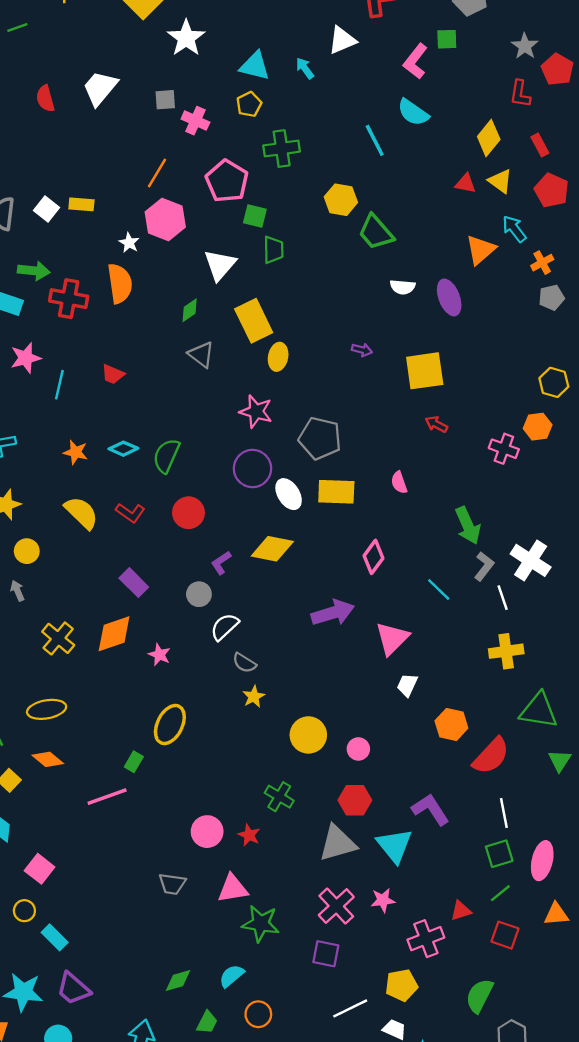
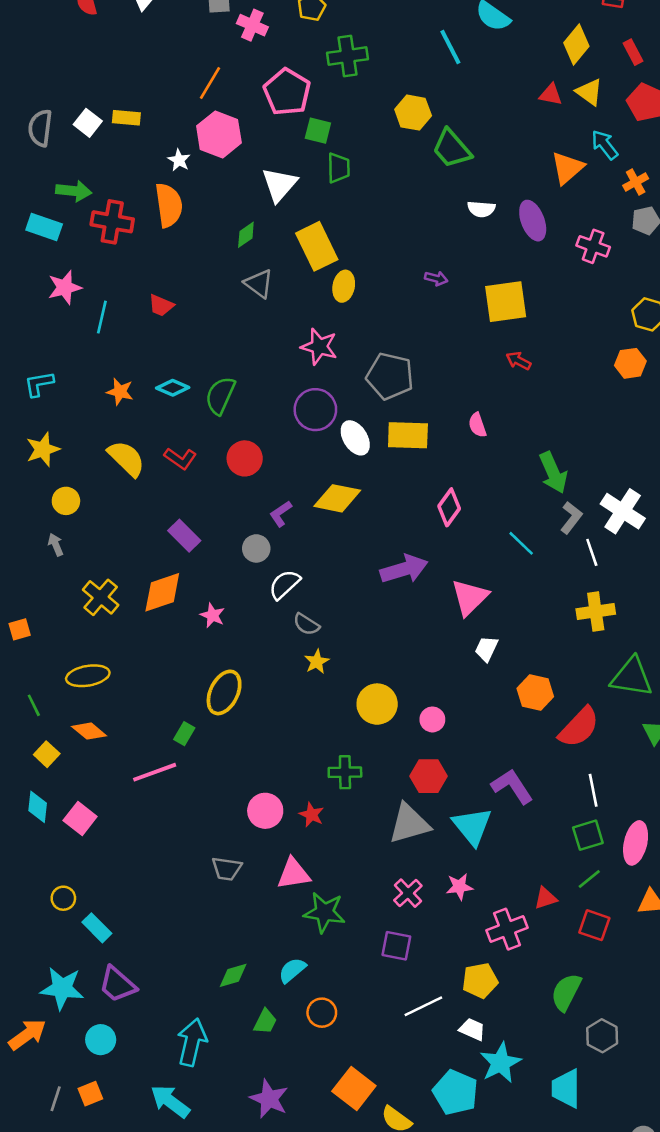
pink cross: (504, 449) -> (593, 246), moved
green cross: (279, 797) -> (345, 772), turned -32
pink square: (40, 869) -> (80, 818), moved
pink cross: (336, 906) -> (408, 893), size x0.7

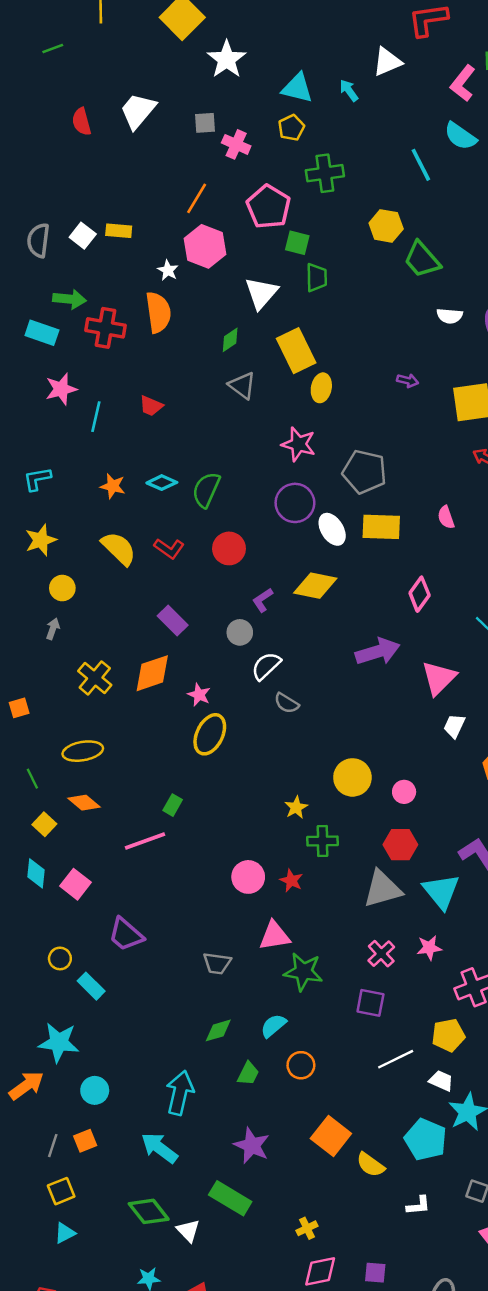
gray arrow: (56, 545) -> (53, 629), turned 42
yellow star: (317, 662) -> (296, 807), moved
yellow ellipse: (224, 692) -> (210, 734), moved
gray trapezoid: (227, 869) -> (217, 963), moved
purple trapezoid: (117, 984) -> (126, 935), moved

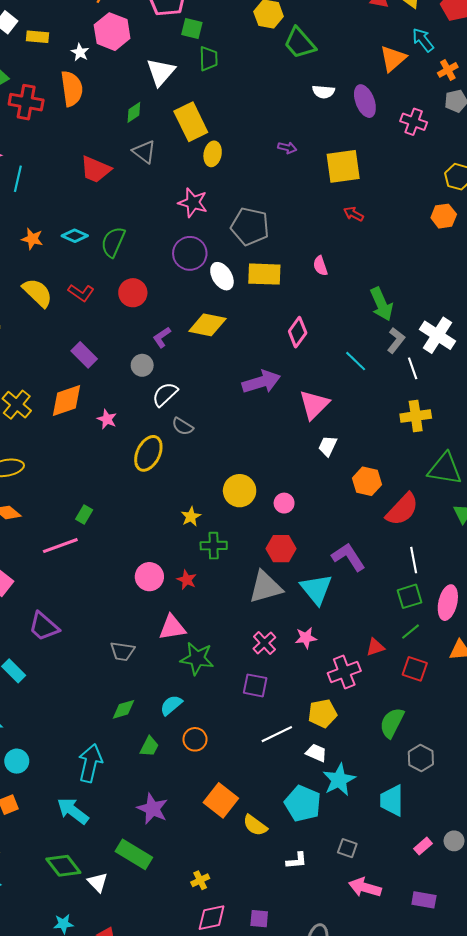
yellow rectangle: (119, 231) -> (37, 37), moved
red trapezoid: (151, 406) -> (96, 169), moved, size x1.5
yellow ellipse: (210, 734) -> (148, 453), moved

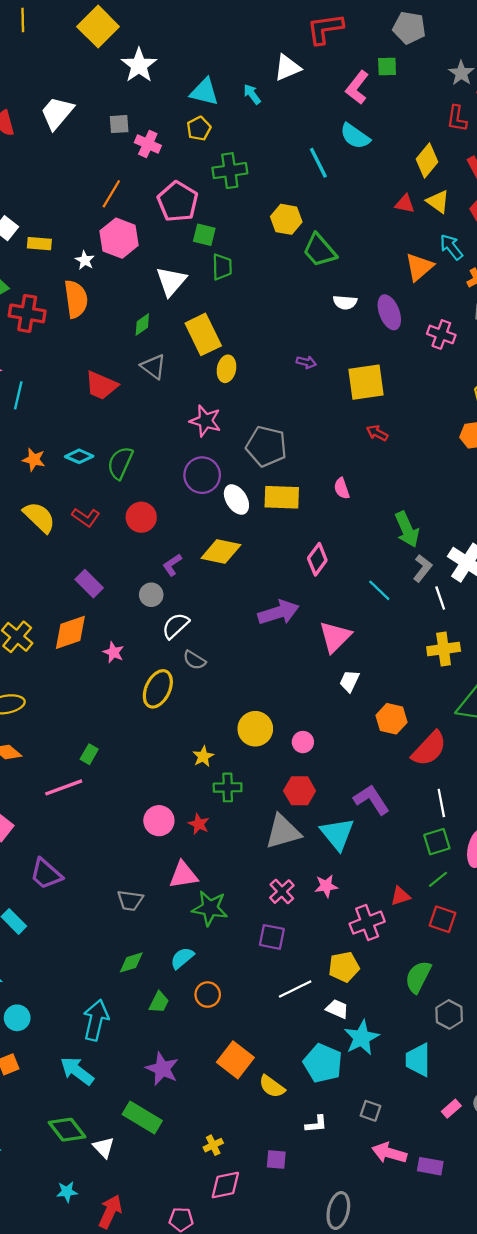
purple rectangle: (424, 900) -> (430, 1166), moved
purple square: (259, 919) -> (276, 1160), moved

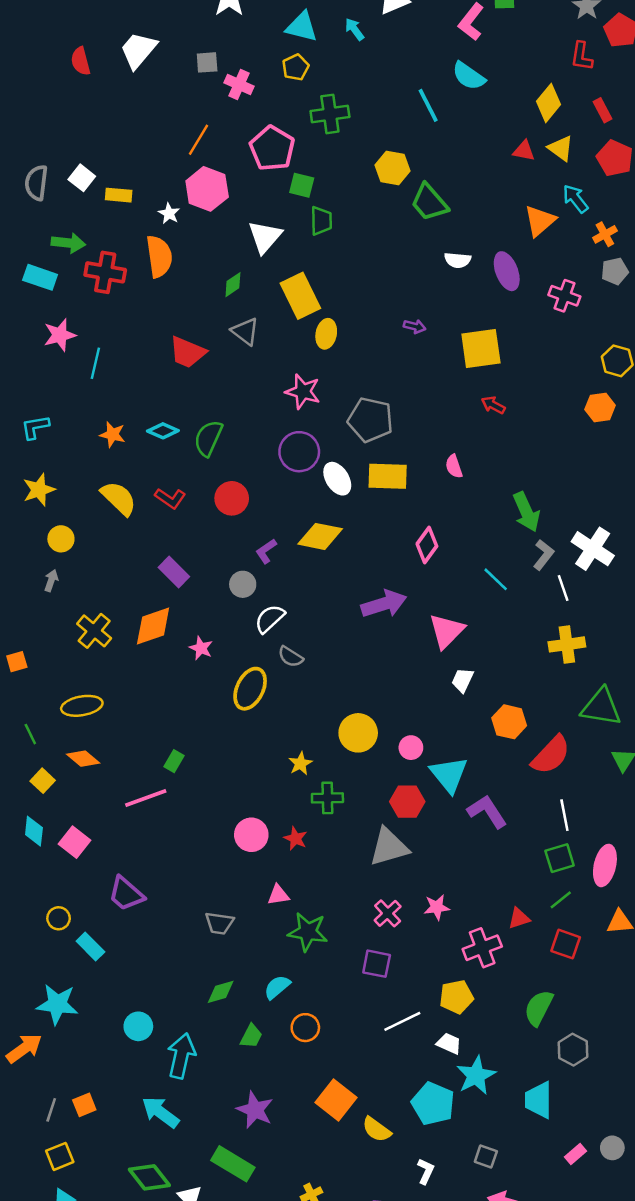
cyan triangle: (337, 834) -> (449, 775), moved
pink triangle: (183, 875) -> (278, 895), size x0.7
cyan circle: (17, 1018) -> (138, 1026), moved
white L-shape: (316, 1124) -> (426, 1171), turned -60

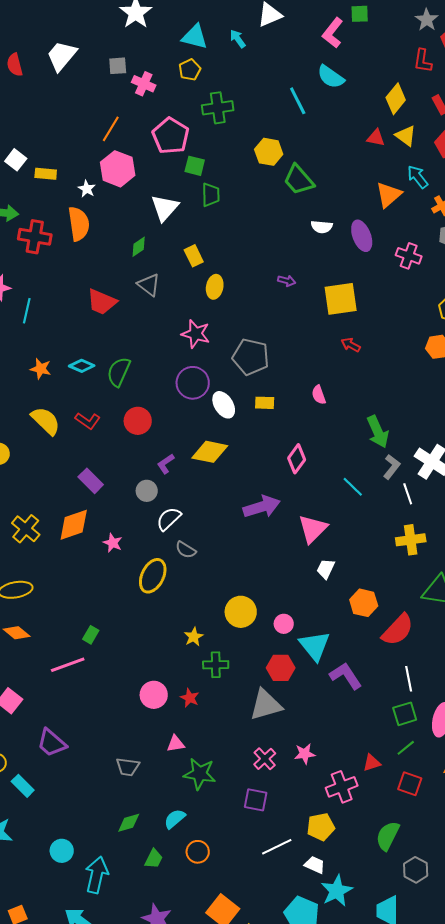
yellow rectangle: (300, 296) -> (194, 256), size x0.6
yellow rectangle: (388, 476) -> (265, 403), size x0.6

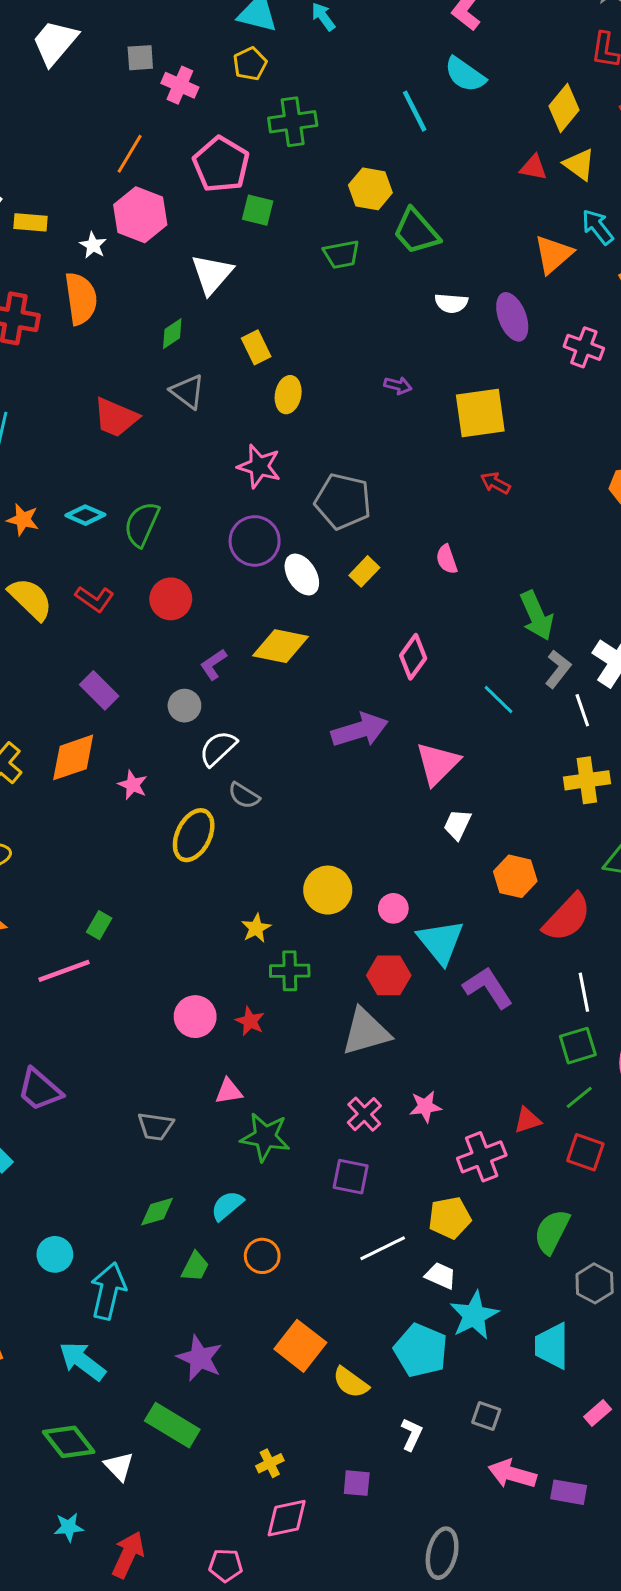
green trapezoid: (211, 195) -> (341, 254), moved, turned 80
yellow rectangle: (265, 403) -> (364, 571), turned -48

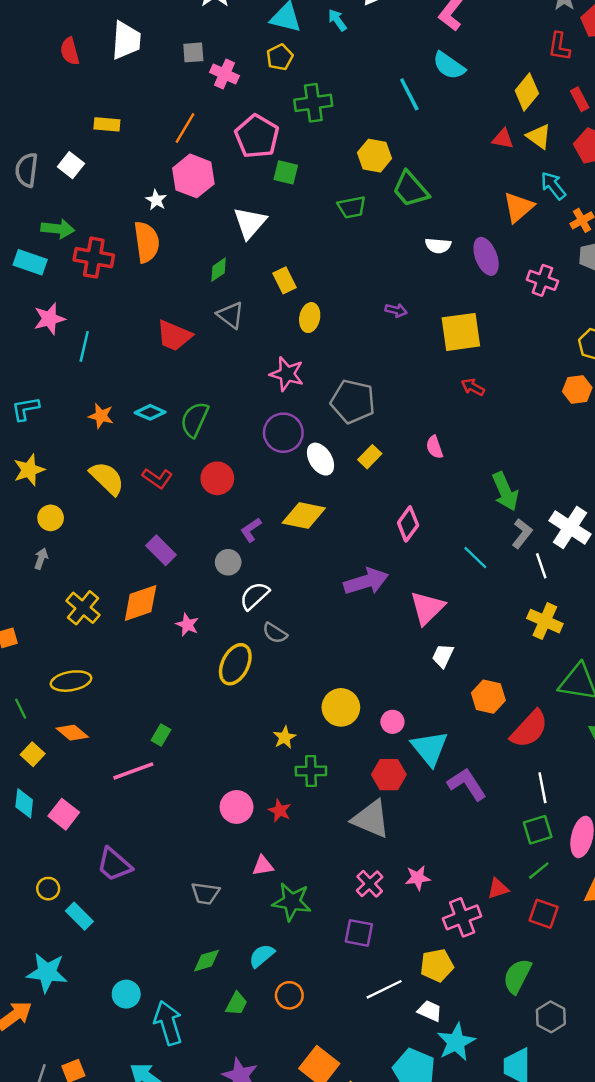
white trapezoid: (55, 42) -> (126, 40), turned 144
yellow rectangle: (30, 222) -> (107, 124), moved
yellow cross: (587, 780) -> (545, 621), turned 32
gray triangle: (366, 1032) -> (371, 819), turned 39
cyan arrow: (108, 1291) -> (168, 1023), turned -30

